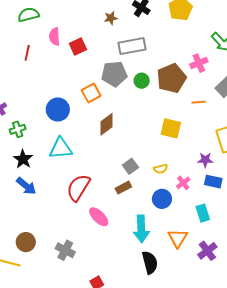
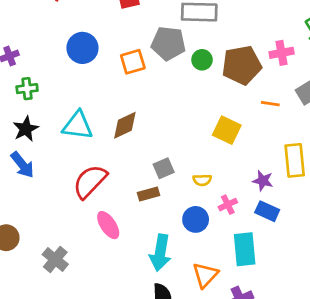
blue circle: (58, 109) -> (82, 48), moved
brown diamond: (107, 124) -> (125, 125), moved
cyan rectangle: (203, 213) -> (245, 249), size x1.4

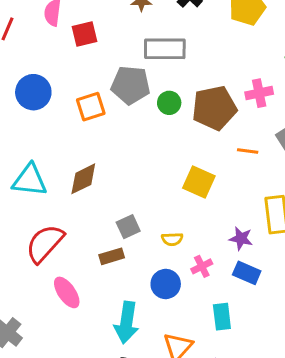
cyan rectangle: (245, 249) -> (222, 317), size x0.7

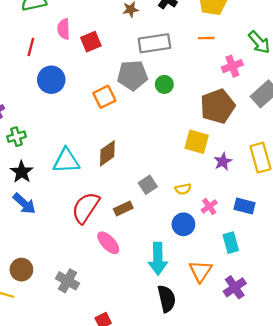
blue circle: (33, 92) -> (51, 80), moved
brown pentagon: (214, 108) -> (218, 106), moved
orange line: (248, 151) -> (206, 38), moved
purple star: (241, 238) -> (223, 162), moved, turned -30
brown rectangle: (112, 256) -> (123, 208), moved

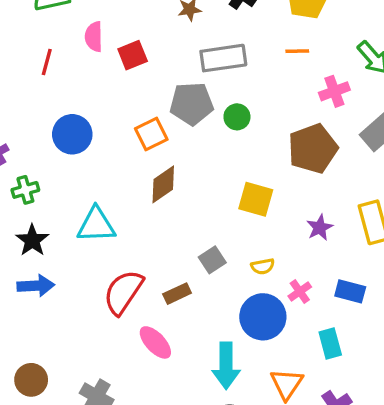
blue circle: (51, 80) -> (72, 134), moved
yellow square: (197, 142) -> (256, 199), moved
brown diamond: (107, 153) -> (163, 184), moved
blue arrow: (24, 204) -> (36, 286), turned -45
blue circle: (183, 224) -> (263, 317), size x1.4

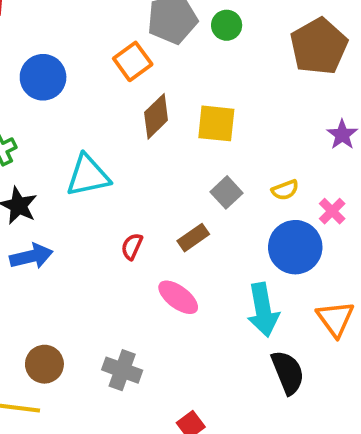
yellow square: (256, 199) -> (216, 123), moved
red semicircle: (123, 292) -> (132, 246), size x0.5

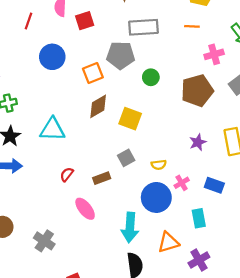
green circle: (227, 25) -> (151, 77), moved
blue circle: (43, 77) -> (52, 57), moved
orange triangle: (335, 319) -> (168, 242), turned 35

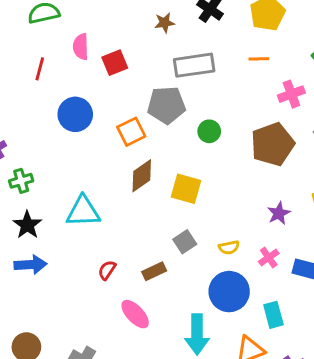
pink cross: (182, 183) -> (269, 257), moved
cyan rectangle: (199, 218) -> (273, 315), moved

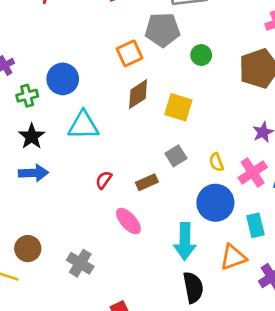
blue circle: (75, 114) -> (63, 79), moved
yellow semicircle: (229, 247) -> (216, 162), turned 78
pink cross: (269, 257) -> (253, 172), size x1.5

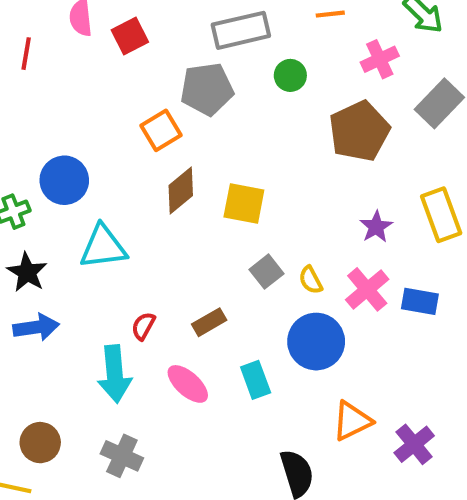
green circle: (201, 55) -> (290, 75), moved
gray square: (176, 156) -> (267, 272), moved
cyan rectangle: (255, 225) -> (256, 380), moved
cyan arrow: (185, 241) -> (115, 374), moved

